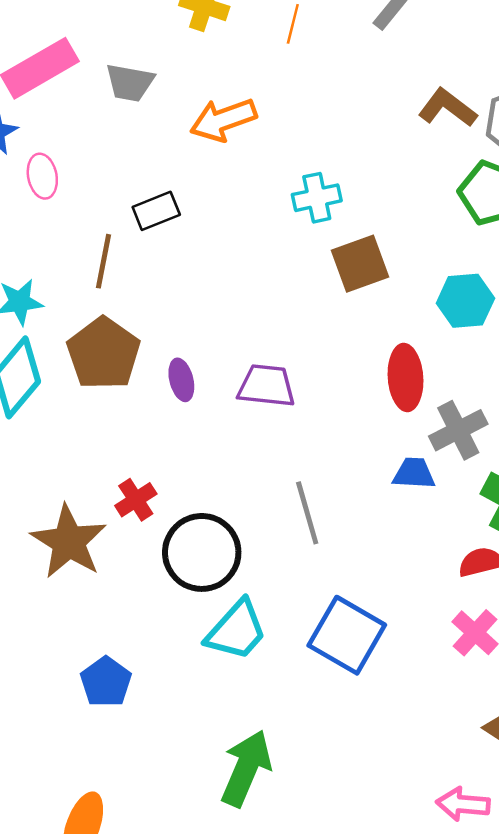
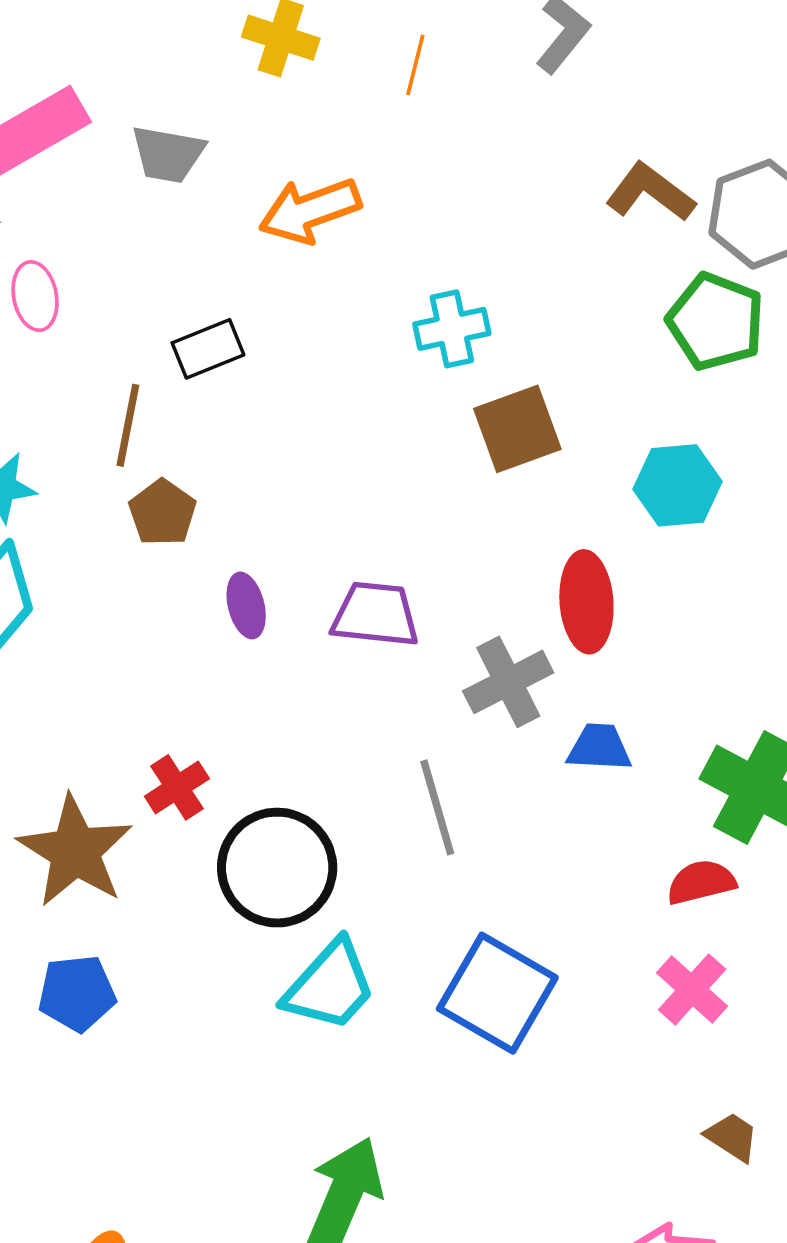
brown pentagon: (103, 353) -> (162, 513), moved, size x0.6
gray cross: (458, 430) -> (508, 682), moved
blue pentagon: (106, 682) -> (77, 993), moved, turned 30

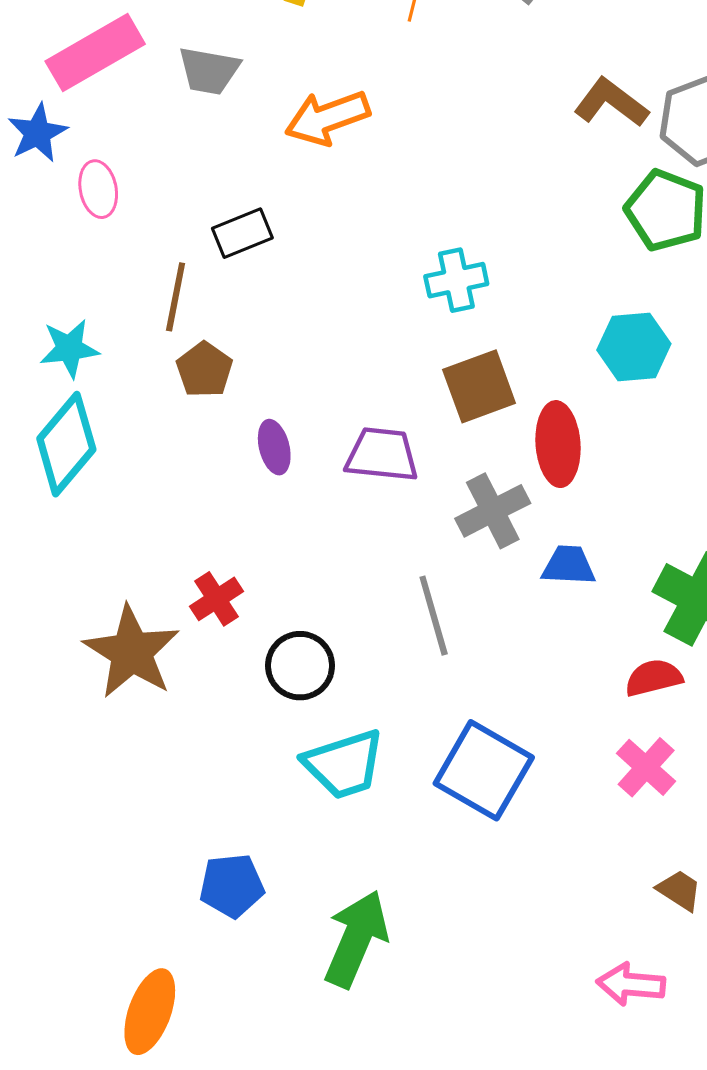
cyan cross: (452, 329) -> (456, 280), moved
brown square: (517, 429) -> (479, 386), moved
black circle: (277, 868) -> (300, 666), size x0.7
cyan trapezoid: (330, 986) -> (344, 764), turned 30
blue pentagon: (77, 993) -> (232, 886), moved

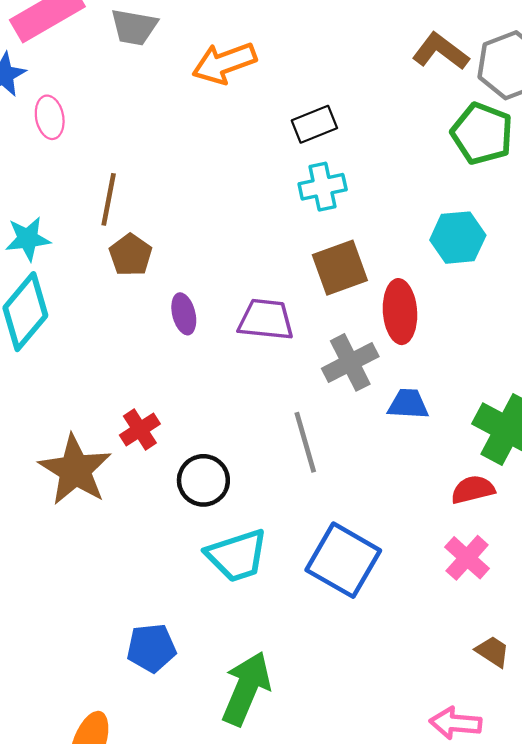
black rectangle: (242, 233) -> (314, 124), moved

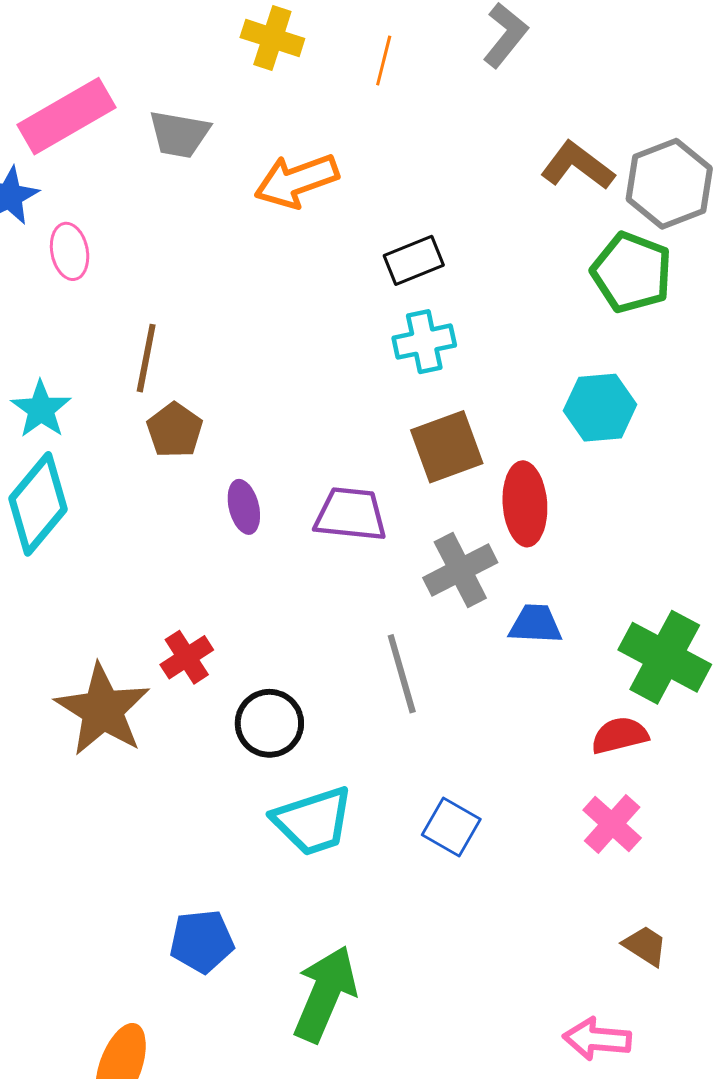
cyan star: (28, 239) -> (41, 409), turned -30
blue square: (343, 560) -> (451, 827), size x0.6

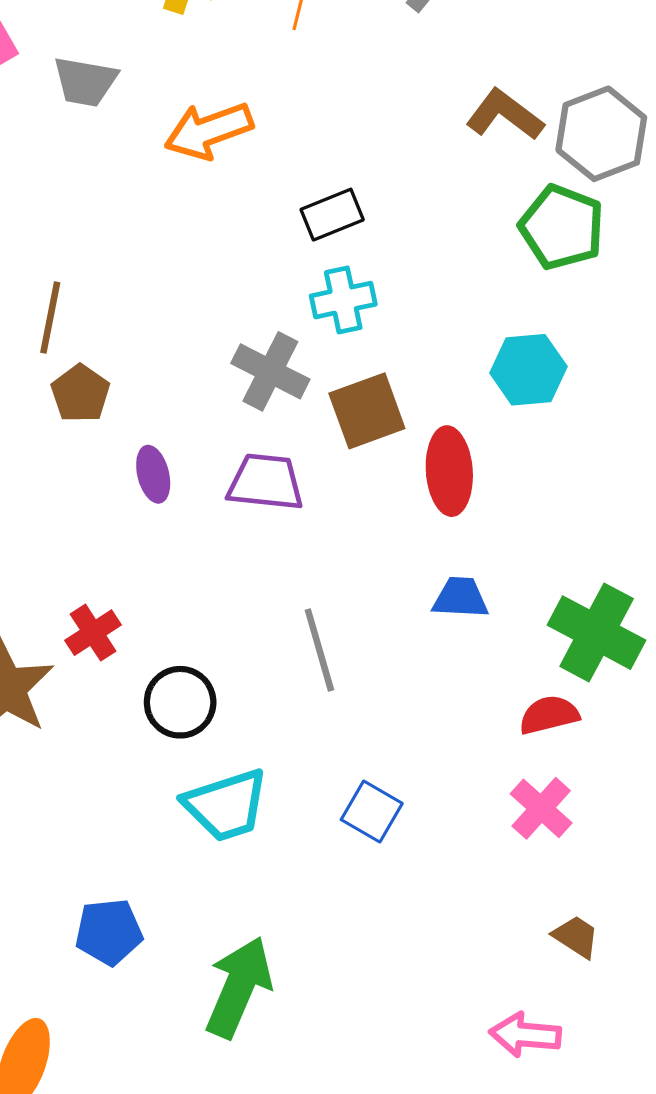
gray cross: (460, 570) -> (270, 371), moved, turned -36

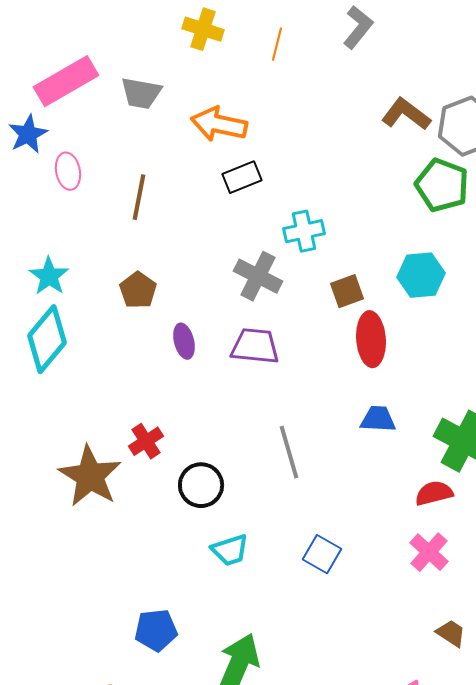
orange arrow: (209, 131) -> (219, 124), turned 32
black rectangle: (332, 215) -> (242, 177), moved
brown line: (50, 317) -> (139, 197), moved
brown square: (367, 411) -> (347, 291), moved, size x0.7
cyan trapezoid: (226, 805) -> (230, 550), size x0.7

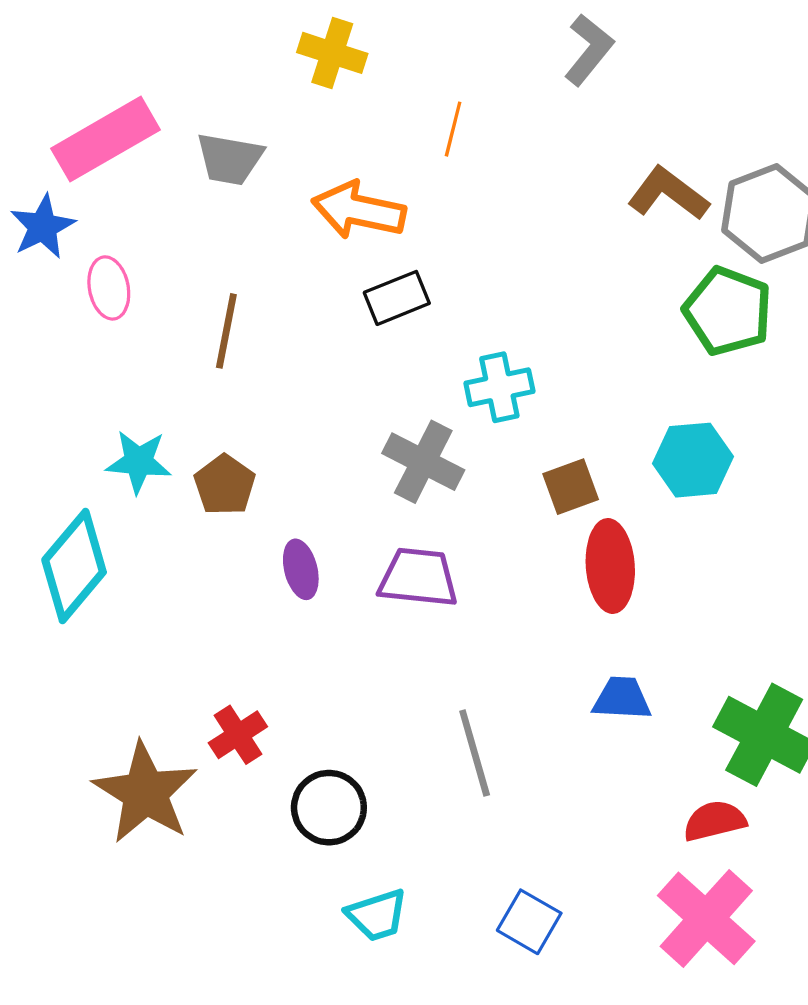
orange line: (277, 44) -> (453, 129), moved
cyan star: (49, 276) -> (139, 462), moved, turned -30
pink cross: (429, 552) -> (706, 918), size x1.5

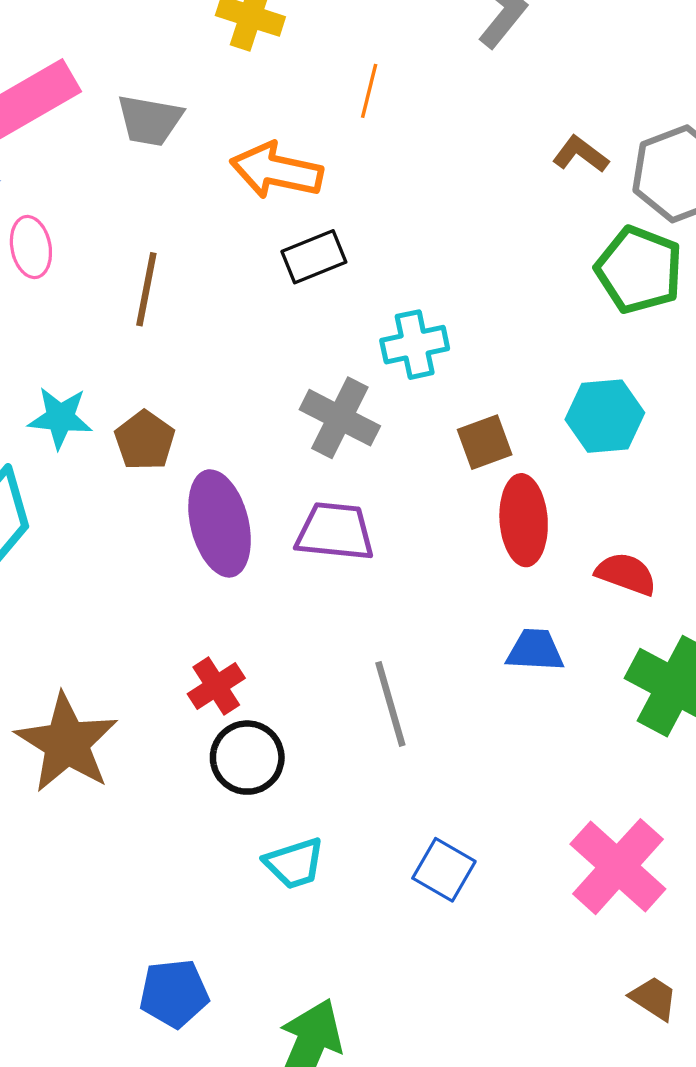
brown L-shape: (668, 194) -> (581, 154), size x0.7
purple ellipse: (301, 569) -> (220, 523), size x1.8
red cross: (238, 735) -> (216, 686), moved
red semicircle: (715, 821) -> (626, 574), moved, turned 34

